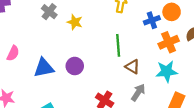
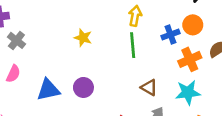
gray cross: (49, 12) -> (16, 40), moved
green line: (118, 45) -> (133, 45), moved

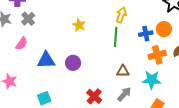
brown triangle: (149, 87) -> (123, 71), turned -40

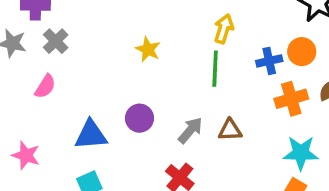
blue triangle: (46, 60) -> (91, 135), moved
cyan star: (152, 80) -> (301, 153), moved
gray arrow: (124, 94) -> (190, 130), moved

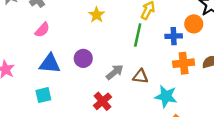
orange circle: (302, 52) -> (194, 24), moved
pink semicircle: (45, 86) -> (42, 30), moved
cyan star: (301, 153) -> (166, 96), moved

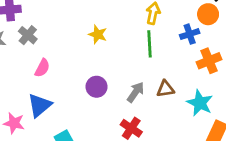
blue triangle: (50, 64) -> (39, 105), moved, turned -30
cyan star: (166, 96) -> (200, 103), turned 30

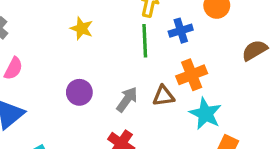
blue cross: (190, 34) -> (181, 31), moved
orange cross: (209, 61) -> (192, 75), moved

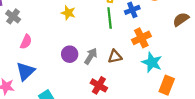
brown triangle: (163, 96) -> (115, 57), moved
gray arrow: (127, 99) -> (91, 56), moved

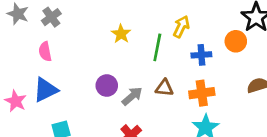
green line: (110, 18) -> (157, 47), moved
pink semicircle: (26, 42) -> (45, 52), moved, turned 128
brown triangle: (115, 57) -> (164, 88), moved

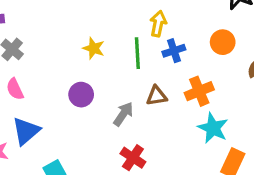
orange circle: (236, 41) -> (223, 42), moved
blue cross: (201, 55) -> (174, 51), moved
purple circle: (107, 86) -> (81, 95), moved

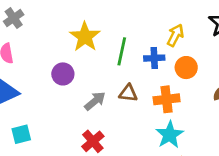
yellow arrow: (158, 24) -> (175, 35), moved
orange circle: (223, 42) -> (186, 68), moved
yellow star: (94, 48) -> (85, 37), size x1.5

